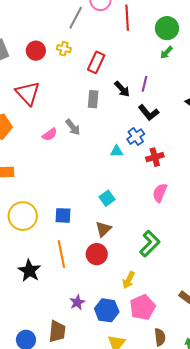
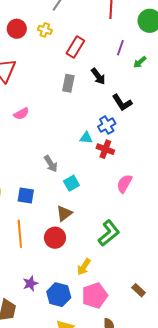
green arrow: (166, 52) -> (140, 62), moved
purple line: (145, 84) -> (120, 48), moved
gray arrow: (73, 127) -> (51, 164), moved
red cross: (155, 157) -> (105, 149), moved, turned 30

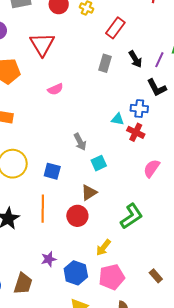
purple line: (120, 48) -> (159, 60), moved
blue cross: (107, 125) -> (139, 109), turned 30

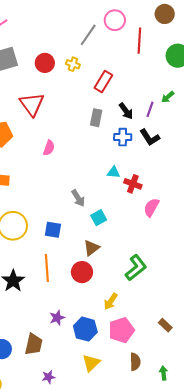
pink semicircle: (55, 89) -> (49, 148), turned -42
blue cross: (139, 109) -> (123, 137), moved
pink semicircle: (152, 168) -> (151, 207), moved

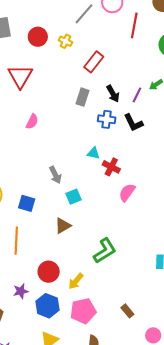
red circle: (82, 272) -> (49, 272), moved

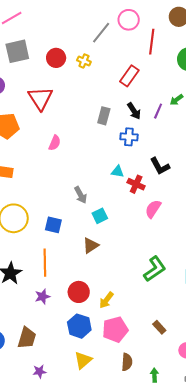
red rectangle: (94, 62) -> (129, 76), moved
black L-shape: (133, 123) -> (160, 166), moved
green L-shape: (105, 251) -> (155, 269), moved
purple star: (21, 291) -> (42, 297), moved

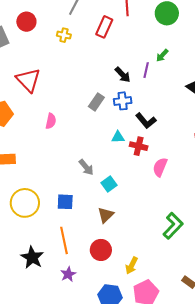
red circle: (56, 58) -> (26, 22), moved
red rectangle: (129, 76) -> (104, 27), moved
gray rectangle: (104, 116) -> (96, 102), moved, turned 30
black L-shape: (160, 166) -> (146, 121), moved
red circle: (79, 292) -> (101, 250), moved

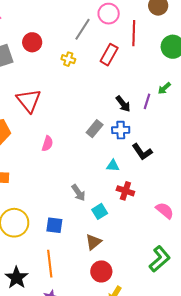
red cross: (139, 146) -> (125, 191), moved
pink semicircle: (160, 167) -> (165, 211), moved, turned 102
red circle: (101, 250) -> (101, 271), moved

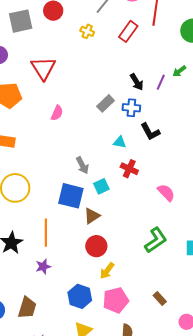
blue square: (54, 225) -> (71, 196), moved, size x1.5

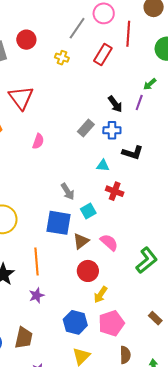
green arrow: (179, 71) -> (150, 84), moved
black L-shape: (150, 132) -> (133, 153), turned -40
pink semicircle: (166, 193) -> (109, 242), moved

